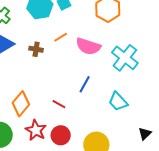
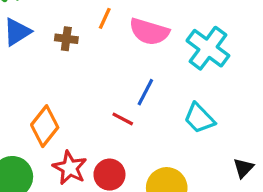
orange line: (61, 37) -> (105, 18), turned -32
red line: (59, 104) -> (123, 119), moved

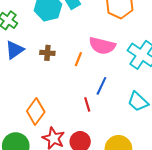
orange line: (105, 18) -> (78, 59), moved
red line: (123, 119) -> (87, 104), turned 48

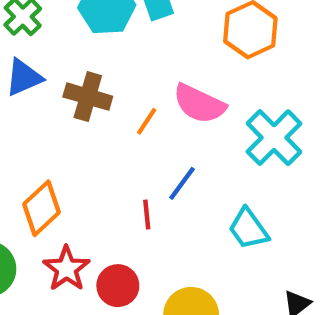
brown cross: (47, 53) -> (88, 97), size x1.5

